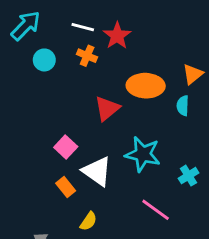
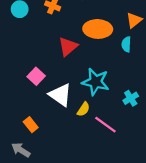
orange rectangle: (66, 187) -> (31, 125), moved
yellow semicircle: (89, 221) -> (83, 109), moved

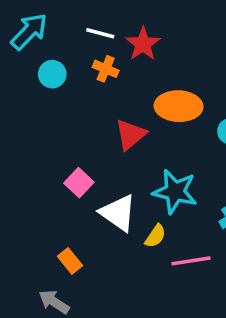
pink line: (105, 125) -> (191, 261), turned -45

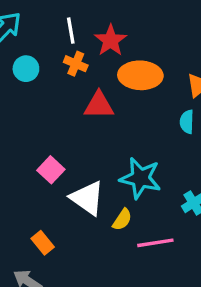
white line: (100, 33) -> (71, 31), turned 65
orange ellipse: (179, 106) -> (140, 75), moved
red triangle: (131, 135) -> (99, 105), moved, turned 40

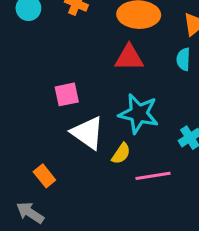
red triangle: (99, 105) -> (129, 58), moved
pink square: (51, 170) -> (67, 94), moved, turned 35

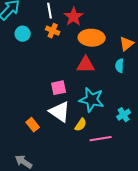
pink square: (67, 94) -> (59, 88), moved
orange rectangle: (44, 176) -> (33, 125), moved

